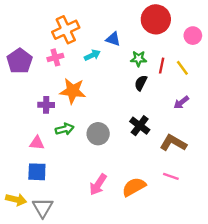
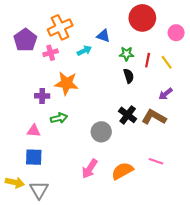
purple pentagon: (20, 61) -> (25, 40), moved
black semicircle: (141, 83) -> (129, 76), turned 136
gray circle: (98, 134) -> (101, 132), moved
brown L-shape: (173, 143) -> (154, 117), moved

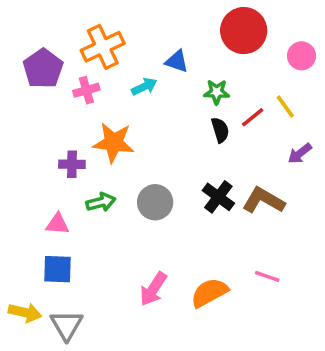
red line: (148, 60) -> (253, 117), moved, turned 40
purple arrow: (166, 94) -> (300, 153), moved
gray circle: (101, 132) -> (155, 202), moved

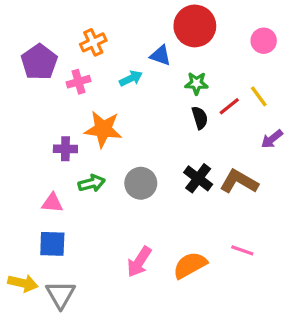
red circle: (244, 31) -> (195, 26), moved
orange cross: (103, 47) -> (93, 42), size x0.7
pink circle: (301, 56) -> (264, 41), moved

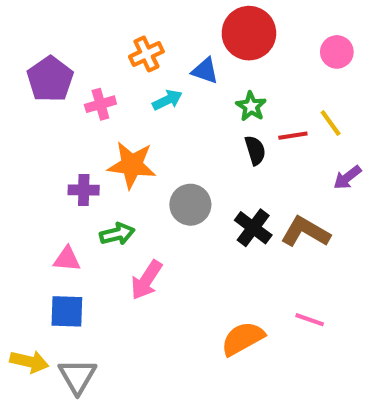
orange cross: (93, 42) -> (146, 54), moved
green star: (196, 83) -> (251, 106), turned 30
red line: (229, 106) -> (293, 136), turned 30
gray circle: (141, 183) -> (190, 205), moved
pink arrow: (139, 262) -> (146, 280), moved

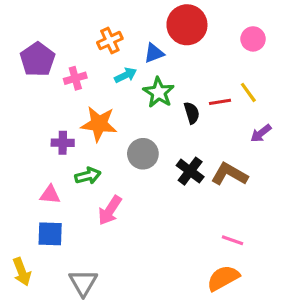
blue triangle: (205, 71) -> (154, 53), turned -40
green star: (251, 106) -> (159, 92), moved, size x1.4
orange semicircle: (243, 339) -> (223, 278), moved
yellow arrow: (29, 362) -> (22, 272), turned 56
gray triangle: (77, 376) -> (83, 283), moved

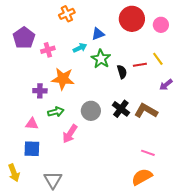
red circle: (187, 25) -> (132, 19), moved
orange cross: (110, 41) -> (67, 14), moved
gray circle: (143, 154) -> (91, 111), moved

